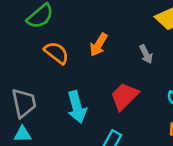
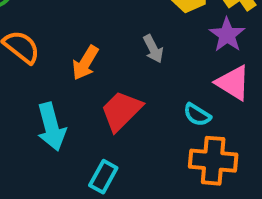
orange arrow: (99, 45) -> (85, 63), moved

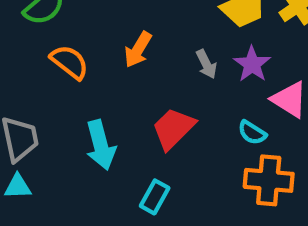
purple star: (227, 35) -> (252, 64), moved
orange arrow: (85, 63) -> (138, 50), moved

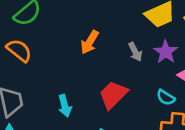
orange semicircle: (70, 62) -> (19, 50), moved
cyan arrow: (101, 145) -> (65, 106), size x0.7

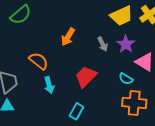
orange semicircle: (19, 50) -> (39, 61), moved

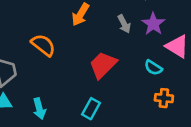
cyan arrow: (49, 85) -> (39, 109), moved
orange cross: (134, 103) -> (164, 98), size x0.6

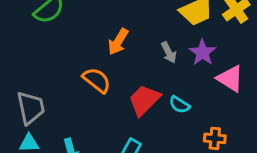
orange semicircle: (43, 45) -> (97, 80), moved
cyan semicircle: (153, 68) -> (179, 105), moved

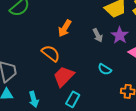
red trapezoid: (144, 100) -> (64, 76), moved

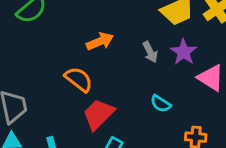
orange arrow: (65, 28) -> (100, 41), turned -144

